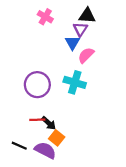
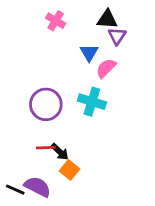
purple triangle: (80, 29) -> (117, 36), moved
black line: (19, 146) -> (15, 190), moved
purple semicircle: (45, 150) -> (37, 187), moved

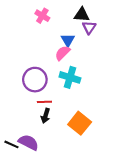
pink semicircle: (106, 68) -> (63, 53), moved
red line: (46, 148) -> (44, 102), moved
black arrow: (60, 152) -> (46, 116), turned 64
orange square: (70, 170) -> (80, 123), moved, size x1.5

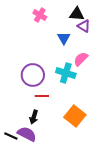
purple triangle: (89, 27) -> (84, 26), turned -32
pink semicircle: (63, 53) -> (81, 59), moved
black arrow: (46, 116) -> (34, 117), moved

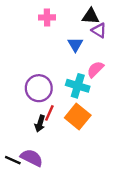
pink cross: (40, 15) -> (47, 17), turned -32
red line: (42, 96) -> (49, 113), turned -64
orange square: (75, 116) -> (78, 116), moved
black arrow: (34, 117) -> (40, 124), moved

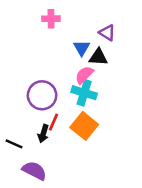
black triangle: (91, 16) -> (98, 57), moved
pink semicircle: (95, 69) -> (84, 75), moved
black line: (13, 160) -> (14, 144), moved

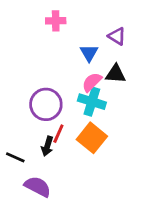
black triangle: (98, 57) -> (116, 74), moved

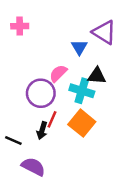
pink cross: (56, 21) -> (20, 26), moved
purple triangle: (117, 36) -> (104, 32), size x1.5
black triangle: (116, 74) -> (97, 76), moved
pink semicircle: (92, 82) -> (58, 73), moved

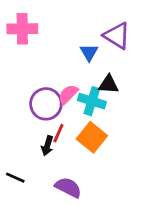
pink cross: (20, 26) -> (22, 29), size x1.5
pink semicircle: (58, 73) -> (68, 94), moved
black line: (13, 141) -> (15, 178), moved
purple semicircle: (33, 167) -> (68, 187), moved

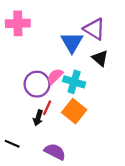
blue triangle: (89, 52) -> (72, 42), size x1.5
black triangle: (109, 84) -> (100, 58), moved, turned 36

